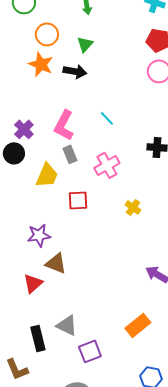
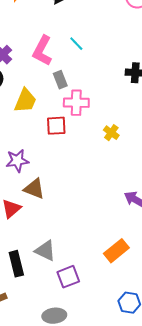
cyan line: (107, 118) -> (76, 44), moved
gray rectangle: (70, 154) -> (60, 80), moved
pink cross: (107, 165) -> (76, 103), moved, turned 30

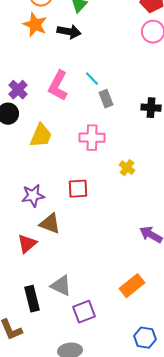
gray rectangle: (60, 80) -> (106, 99), moved
red square: (56, 126) -> (78, 189), moved

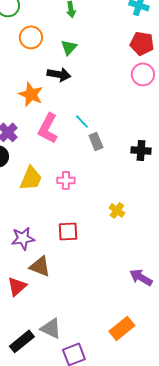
orange star: (35, 25) -> (31, 94), moved
pink cross: (92, 138) -> (66, 180), moved, size x0.7
black rectangle: (32, 299) -> (22, 341), turned 65

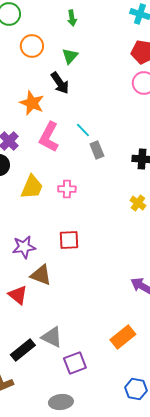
black arrow: (59, 74) -> (60, 83), turned 45
yellow cross: (117, 210) -> (138, 203), moved
red triangle: (17, 286) -> (18, 295), turned -40

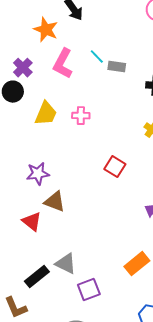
gray rectangle: (97, 150) -> (117, 67), moved, turned -60
red square: (69, 240) -> (115, 167), moved, turned 35

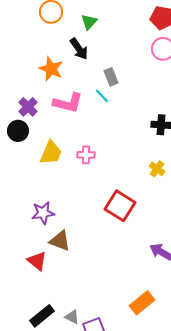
pink L-shape: (63, 64) -> (68, 103), turned -104
gray rectangle: (117, 67) -> (111, 77), moved, turned 60
red square: (115, 167) -> (120, 206), size x1.4
gray triangle: (66, 264) -> (72, 317), moved, size x0.7

